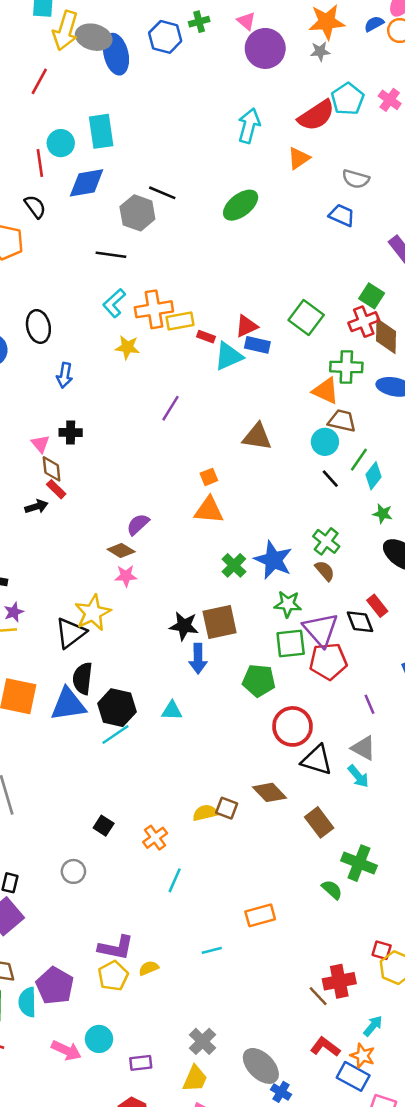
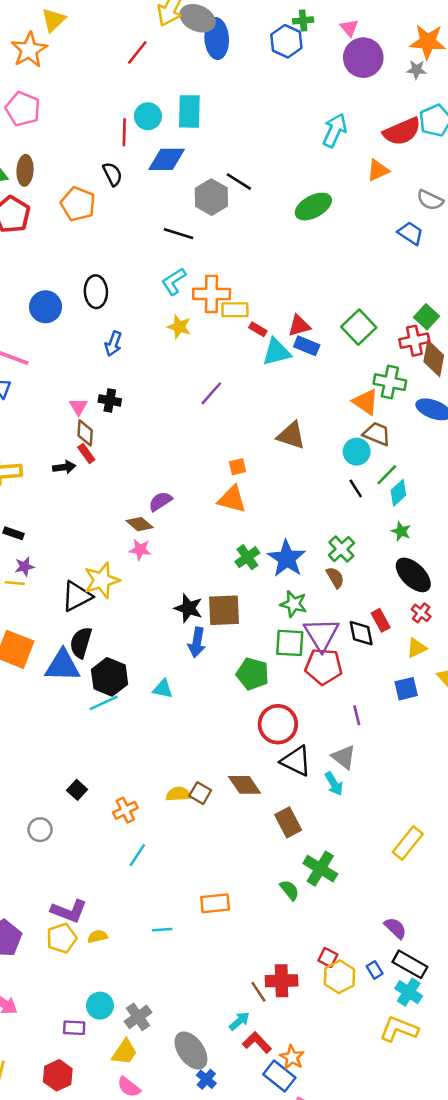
blue hexagon: (165, 37) -> (286, 41), moved
cyan arrow: (373, 1026) -> (239, 1021), moved
cyan circle: (99, 1039) -> (100, 1006), moved

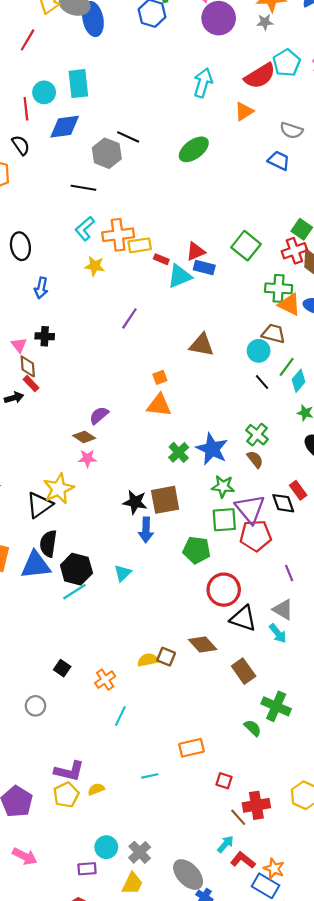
orange triangle: (366, 402) -> (289, 304), moved
cyan triangle: (163, 689) -> (123, 573), turned -48
red square: (328, 957) -> (224, 781), moved

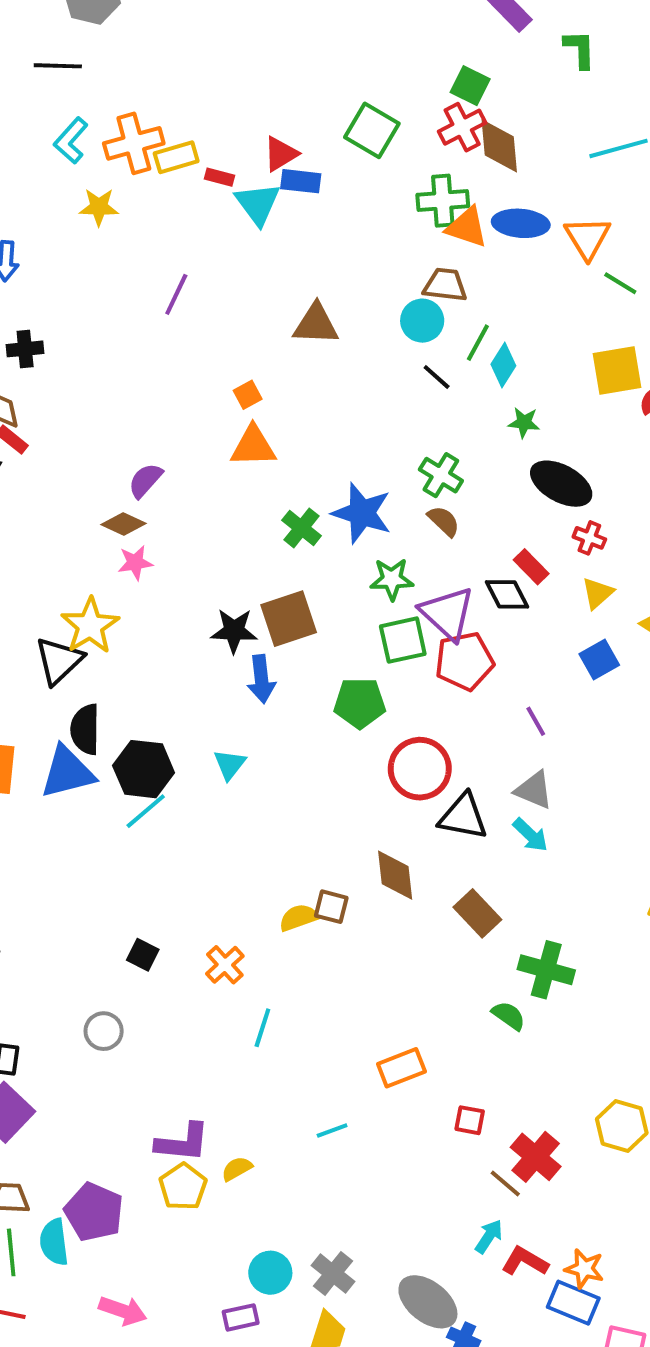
cyan triangle: (180, 276) -> (258, 204), turned -36
brown diamond: (203, 645) -> (395, 875), turned 44
red cross: (256, 805) -> (536, 1157), turned -32

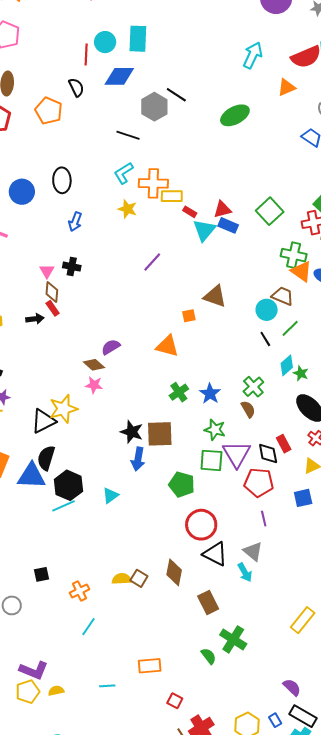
cyan diamond: (503, 365) -> (287, 365), moved
orange square: (248, 395) -> (189, 316), moved
blue star: (362, 513) -> (210, 394), size x0.7
red pentagon: (464, 661) -> (259, 482), moved
black square: (143, 955) -> (41, 574), turned 35

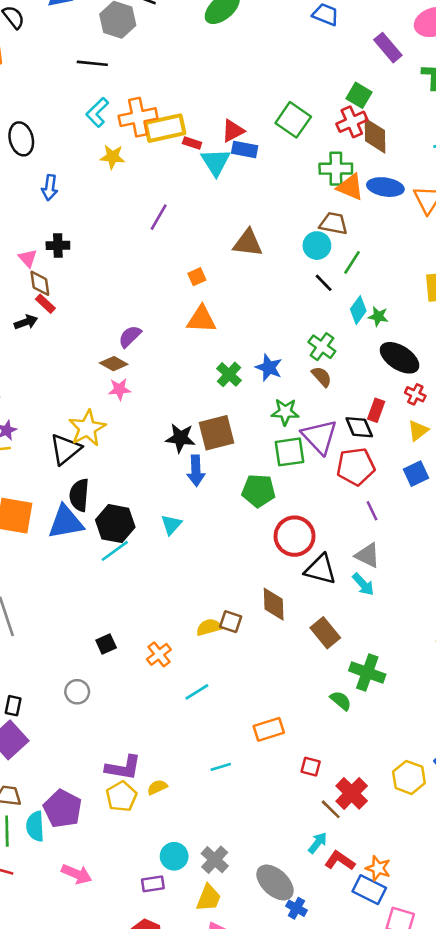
yellow rectangle: (172, 196) -> (165, 128), size x1.4
orange square: (189, 316) -> (197, 277), moved
red rectangle: (284, 444) -> (376, 410), turned 60
cyan line: (89, 627) -> (197, 692), moved, turned 36

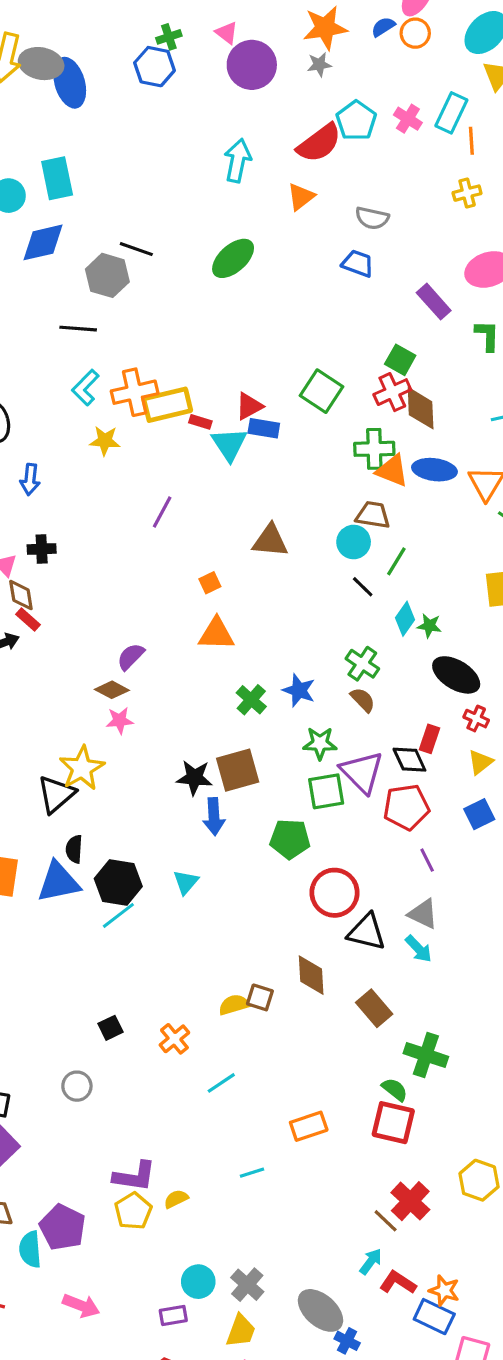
black semicircle: (79, 495) -> (74, 849), size x0.7
red square: (311, 767) -> (393, 1123), moved, size x1.8

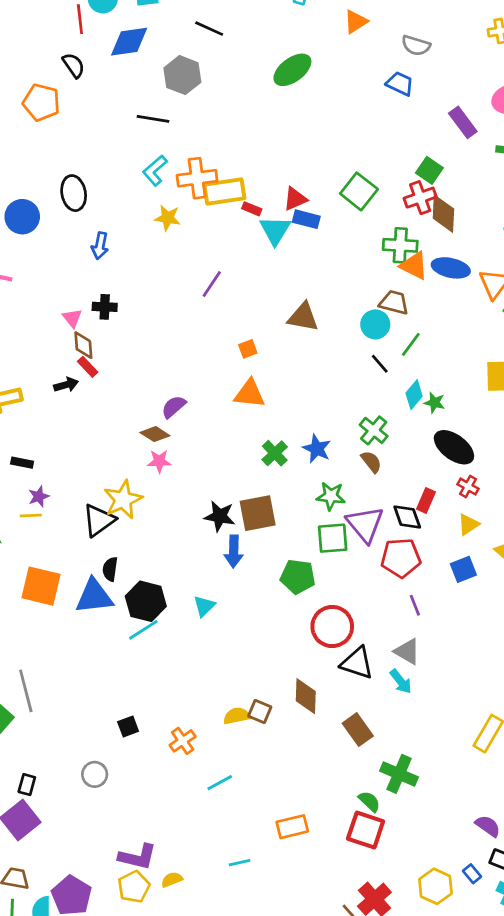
black line: (136, 249) -> (209, 29), moved

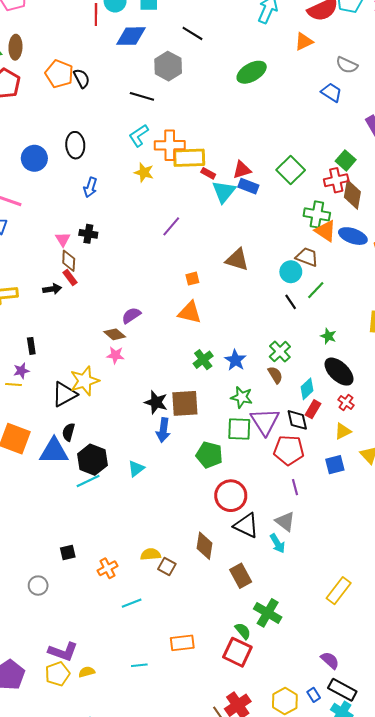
black semicircle: (74, 65) -> (82, 78), moved
cyan diamond: (414, 395) -> (307, 389), moved
black rectangle: (22, 463) -> (31, 346), moved, turned 63
brown square: (260, 712) -> (167, 567), moved

